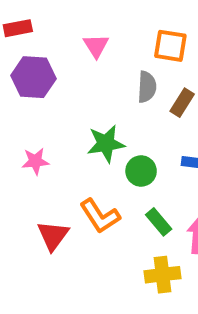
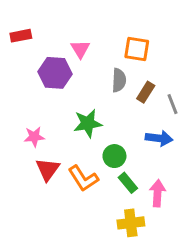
purple hexagon: (33, 77) -> (55, 73), moved
green circle: (141, 171) -> (114, 156), moved
red triangle: (53, 236) -> (48, 169), moved

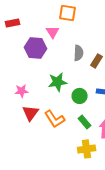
orange square: (137, 49) -> (68, 13), moved
green circle: (114, 156) -> (80, 96), moved

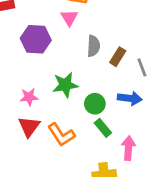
pink triangle: (53, 32) -> (69, 18), moved
pink star: (22, 91) -> (29, 97), moved
green rectangle: (85, 122) -> (103, 128), moved

